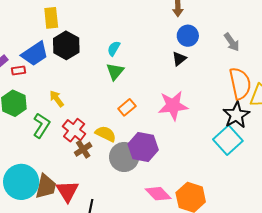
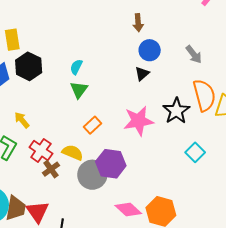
black star: (236, 115) -> (176, 111), moved
cyan square: (228, 140) -> (195, 152), size x0.7

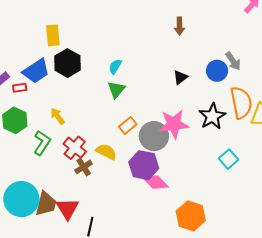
blue circle: (150, 50) -> (217, 71), moved
gray circle: (92, 175) -> (154, 136), moved
pink diamond: (128, 210) -> (155, 182), moved

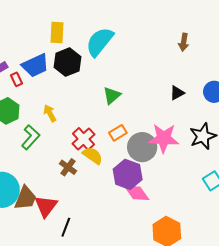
cyan semicircle: (115, 66) -> (100, 42), moved, size x2.0
red rectangle: (20, 88) -> (17, 79), turned 64
red cross: (75, 148) -> (83, 139), moved
brown cross: (84, 167) -> (68, 167), turned -30

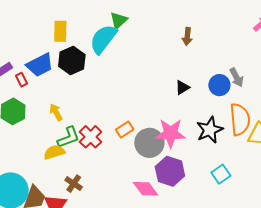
green triangle: (112, 95) -> (119, 20), moved
green L-shape: (31, 137) -> (68, 137), moved, turned 30
yellow semicircle: (93, 156) -> (54, 152), moved, turned -50
brown cross: (68, 167) -> (74, 184), moved
purple hexagon: (128, 174) -> (170, 171), moved

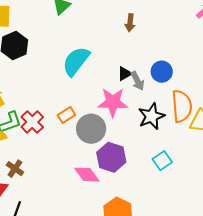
cyan semicircle: (103, 39) -> (76, 61), moved
gray arrow: (237, 77) -> (137, 81), moved
pink star: (171, 133) -> (113, 102), moved

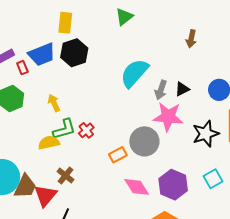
gray arrow: (137, 81) -> (161, 90), moved, turned 42
orange rectangle: (66, 115) -> (118, 155), moved
red cross: (32, 122) -> (86, 130), size x0.7
purple hexagon: (111, 157) -> (173, 185), moved

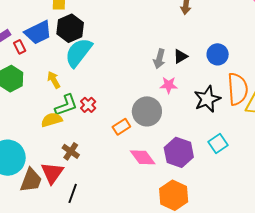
cyan semicircle: (134, 73) -> (79, 53), moved
pink star: (168, 117) -> (169, 85), size x0.6
brown trapezoid: (25, 186) -> (31, 180), moved

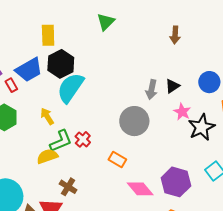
pink star: (169, 85) -> (182, 112), moved, turned 30
gray circle: (147, 111) -> (134, 121), moved
orange rectangle: (121, 127) -> (117, 159), turned 66

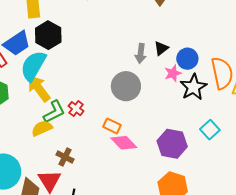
blue circle: (209, 82) -> (187, 59), moved
cyan semicircle: (70, 88) -> (33, 66), moved
pink star: (182, 112) -> (173, 73), turned 30
yellow arrow: (47, 116) -> (39, 88), size x1.6
pink diamond: (140, 189) -> (124, 143), moved

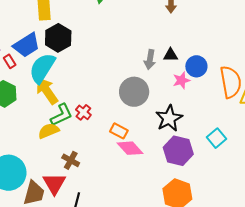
black triangle: (161, 48) -> (171, 55), turned 35
black star: (193, 87) -> (169, 118), moved

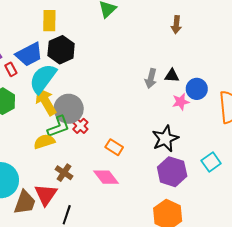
gray circle: (134, 92) -> (69, 109), moved
pink diamond: (130, 148) -> (106, 177), moved

